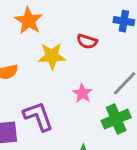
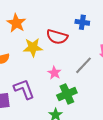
red semicircle: (87, 41) -> (57, 37), size x1.5
green cross: (116, 119) -> (67, 94), moved

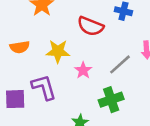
yellow star: (33, 47) -> (58, 51), moved
green cross: (67, 94) -> (111, 100), moved

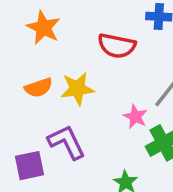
orange semicircle: (20, 47) -> (39, 88), moved
pink star: (83, 70) -> (135, 117), moved

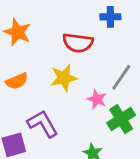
yellow star: (77, 89) -> (64, 78), moved

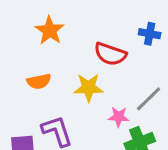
pink star: (97, 99) -> (119, 117), turned -30

